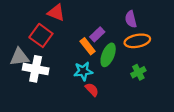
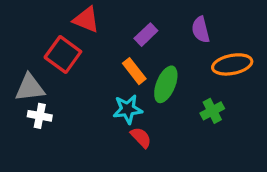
purple rectangle: (97, 34) -> (146, 35), moved
orange ellipse: (137, 41) -> (232, 64), moved
white cross: (36, 69) -> (40, 116), moved, size x0.6

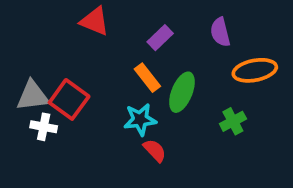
red square: (63, 54) -> (69, 99), moved

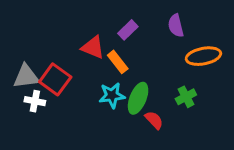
red triangle: (95, 21) -> (93, 47), moved
green ellipse: (182, 92) -> (138, 98), moved
red semicircle: (155, 150) -> (154, 120), moved

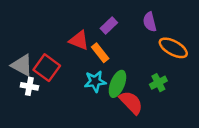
orange ellipse: (203, 56) -> (173, 48), turned 40
gray triangle: (26, 76) -> (22, 65), turned 35
red semicircle: (154, 120) -> (131, 102), size x1.5

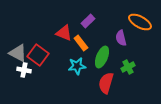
purple semicircle: (150, 22) -> (121, 38), moved
orange ellipse: (173, 48) -> (140, 22), moved
green ellipse: (117, 84) -> (102, 57), moved
red semicircle: (131, 102) -> (106, 83), turned -120

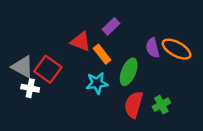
orange ellipse: (140, 22) -> (177, 49), moved
green cross: (128, 67) -> (161, 105), moved

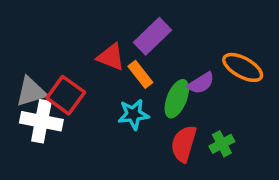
purple rectangle: (111, 26) -> (152, 36), size x1.5
purple semicircle: (153, 48) -> (201, 83), moved, turned -108
gray triangle: (23, 67) -> (31, 92), turned -45
white cross: (30, 88) -> (41, 121), size x1.6

